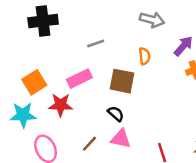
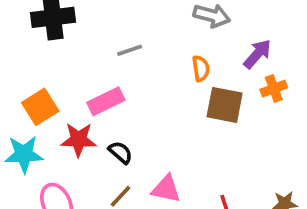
brown square: (122, 81) -> (225, 105), moved
black semicircle: (116, 114) -> (121, 152), moved

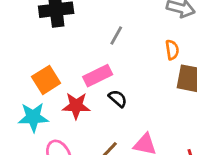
gray line: (130, 50) -> (116, 36), turned -42
black semicircle: (121, 152) -> (118, 99), moved

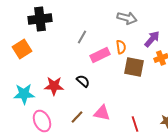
pink rectangle: (98, 76) -> (100, 55), moved
orange square: (46, 80) -> (22, 49), moved

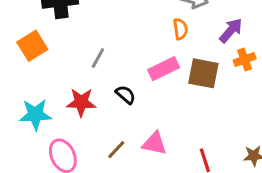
gray line: (82, 37) -> (98, 58), moved
orange semicircle: (121, 47) -> (180, 29), moved
pink rectangle: (100, 55) -> (164, 69), moved

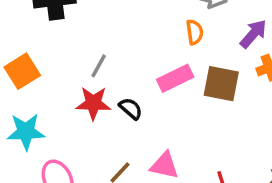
orange square: (32, 46) -> (22, 71), moved
red star: (81, 102) -> (93, 103), moved

